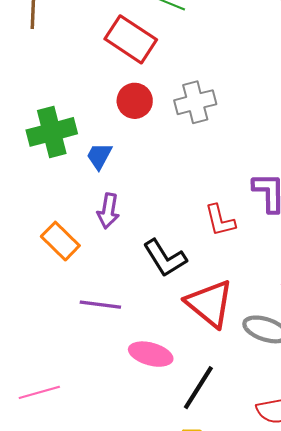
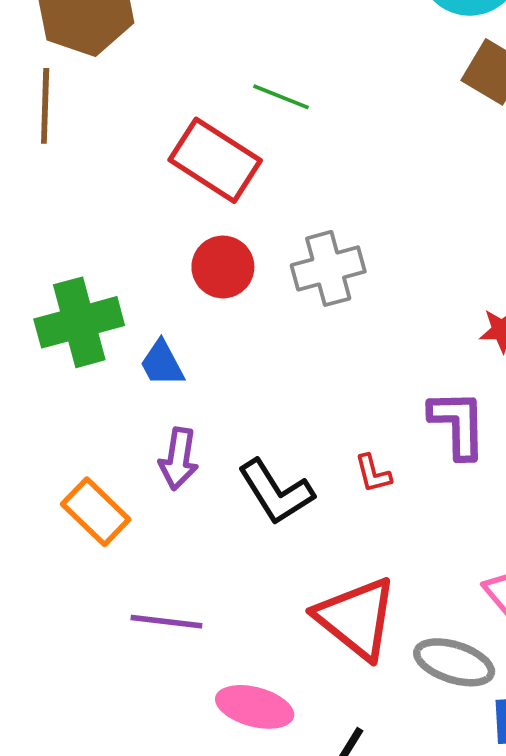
blue trapezoid: (99, 156) -> (162, 363), turned -56
red L-shape: (220, 220) -> (373, 473), size x0.7
black L-shape: (165, 258) -> (276, 492), moved

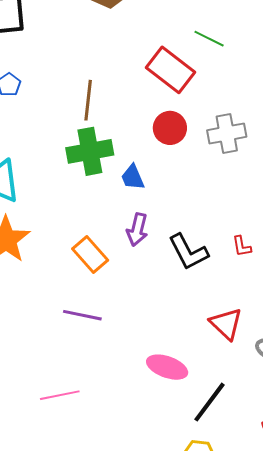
brown line: (45, 106) -> (88, 100), moved
red triangle: (356, 618) -> (226, 324), size x0.7
purple line: (166, 622) -> (82, 315), moved

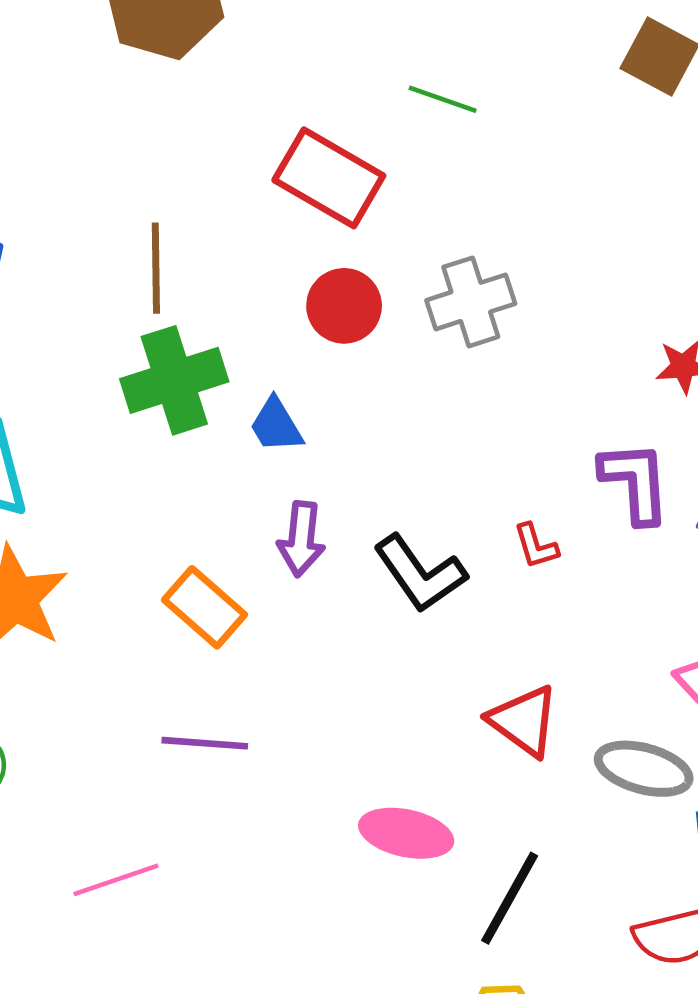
green line: (209, 39) -> (443, 99), moved
pink line: (60, 395) -> (116, 880), moved

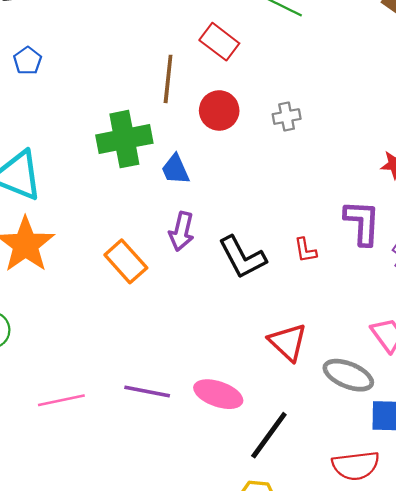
red rectangle: (329, 178) -> (219, 42), size x0.7
brown line: (156, 268) -> (168, 79), moved
gray cross: (471, 302) -> (287, 117), size x0.6
purple line: (205, 743) -> (147, 392), moved

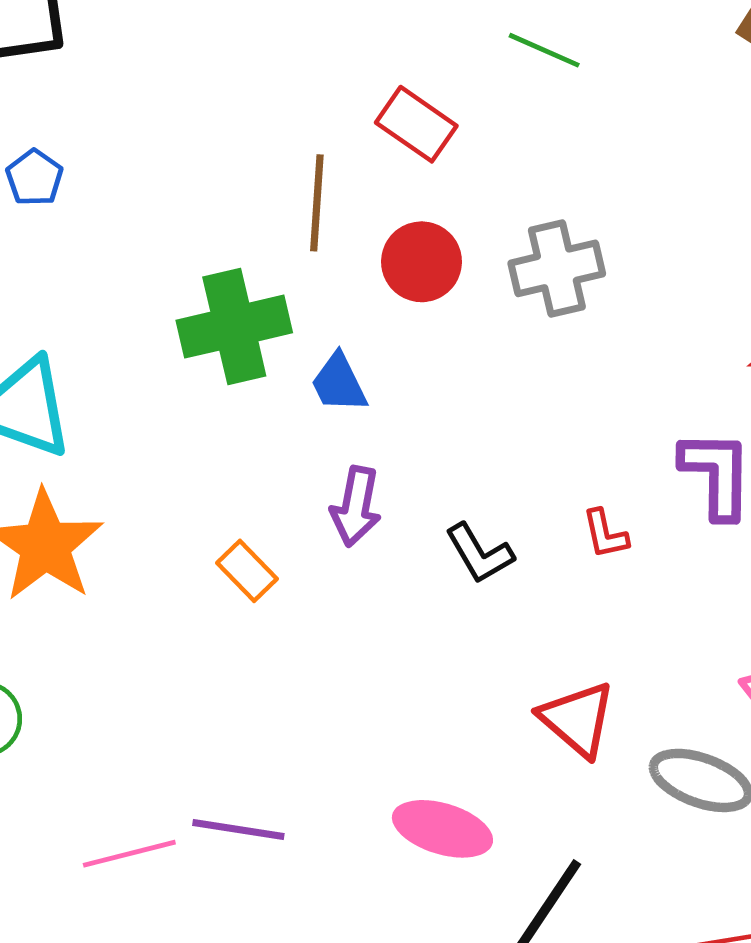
gray cross: (287, 117) -> (557, 268), size x1.6
black L-shape: (242, 257) -> (479, 553), size x0.7
orange rectangle: (126, 261) -> (247, 571), size x0.7
purple line: (147, 392) -> (238, 830), moved

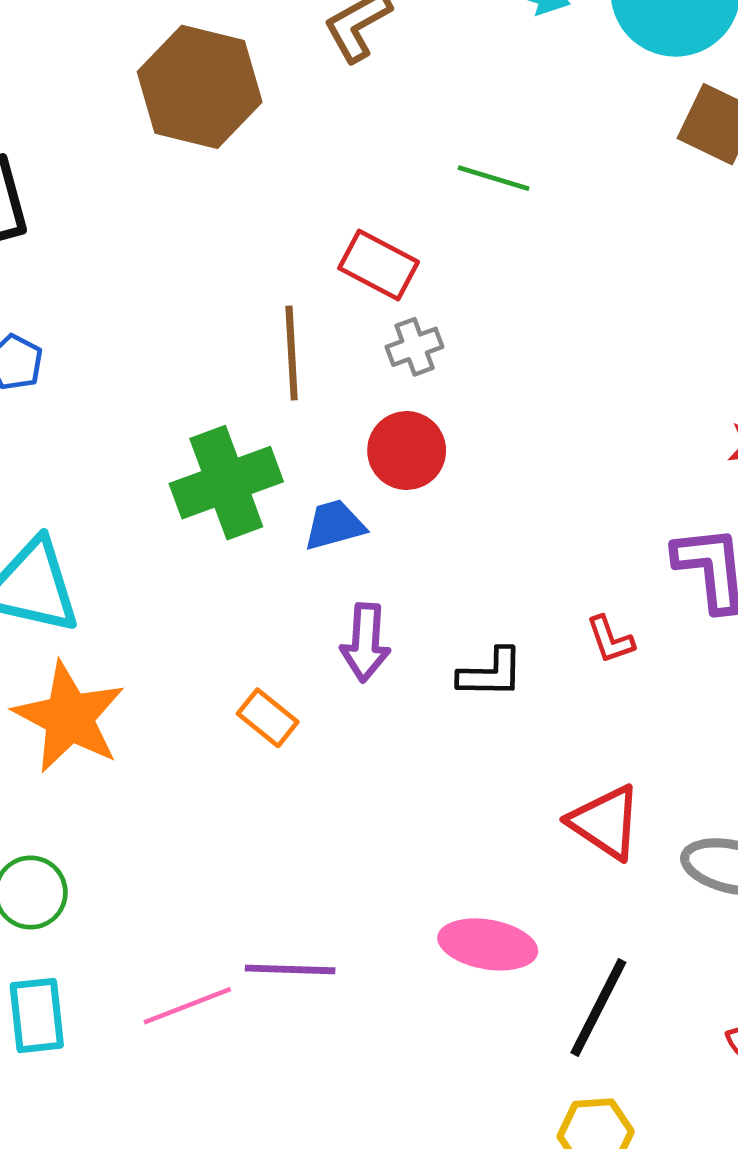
red circle: (422, 262) -> (407, 451), moved
gray cross: (557, 268) -> (415, 347), moved, size x0.6
blue trapezoid: (339, 383) -> (334, 525), turned 108
black L-shape: (479, 553) -> (491, 673), turned -52

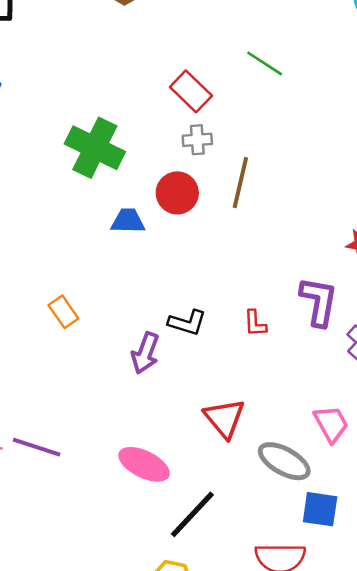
brown line: (292, 353) -> (240, 183), moved
green cross: (226, 483) -> (95, 148), moved, turned 30
purple arrow: (366, 642) -> (145, 353), moved

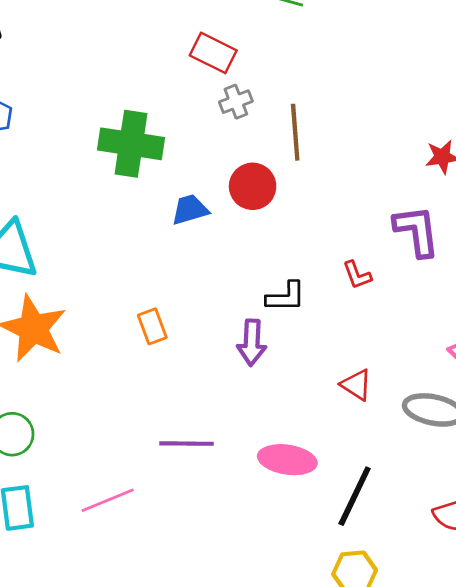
red circle: (177, 193) -> (253, 186), moved
orange rectangle: (63, 312) -> (152, 326), turned 32
red triangle: (224, 418) -> (356, 385), size x0.7
purple line: (37, 447) -> (187, 444), moved

